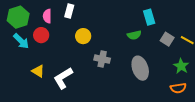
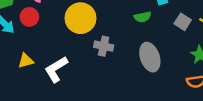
yellow circle: (83, 36) -> (80, 18), size x1.6
yellow triangle: (38, 71) -> (26, 61), turned -48

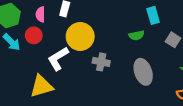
yellow triangle: (26, 61) -> (41, 86), moved, size x1.6
white L-shape: (56, 69) -> (58, 59), moved

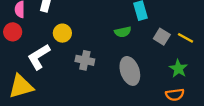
yellow circle: (80, 36) -> (62, 33), size x0.6

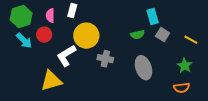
yellow circle: (62, 33) -> (86, 36), size x1.6
gray square: (162, 37) -> (163, 35), moved

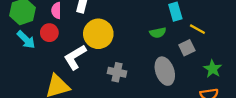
gray square: (163, 35) -> (187, 48), moved, turned 32
yellow line: (191, 40) -> (197, 29), moved
gray cross: (105, 59) -> (117, 72), moved

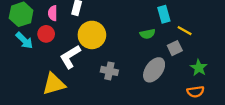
gray ellipse: (165, 71) -> (154, 70), turned 55

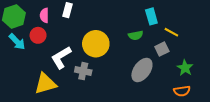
yellow circle: (92, 35) -> (96, 44), moved
gray cross: (109, 71) -> (83, 71), moved

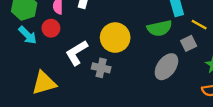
green semicircle: (136, 35) -> (159, 28), size x1.5
yellow triangle: (45, 84) -> (44, 83), moved

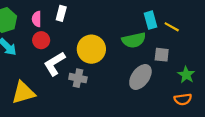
yellow line: (199, 25) -> (172, 27), moved
red circle: (51, 28) -> (41, 40), moved
gray square: (189, 43) -> (162, 55), turned 32

